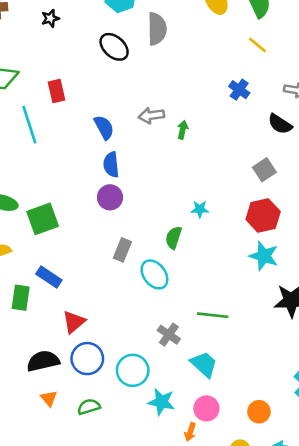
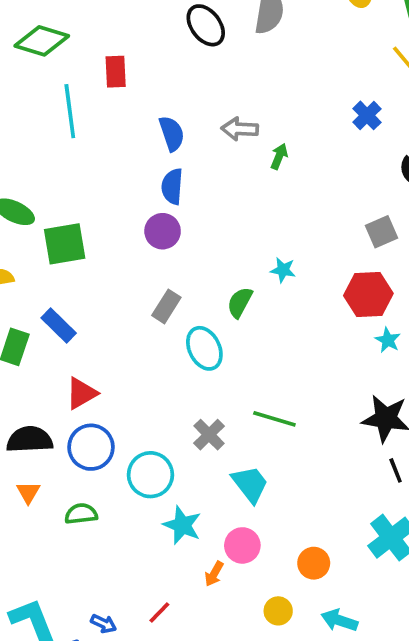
cyan star: (264, 256) -> (388, 340), moved, size x0.6

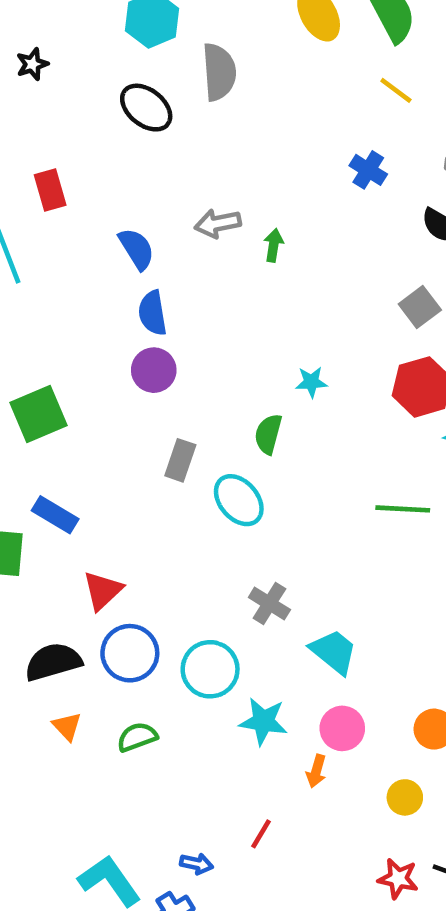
green line: (274, 419) -> (403, 509), moved

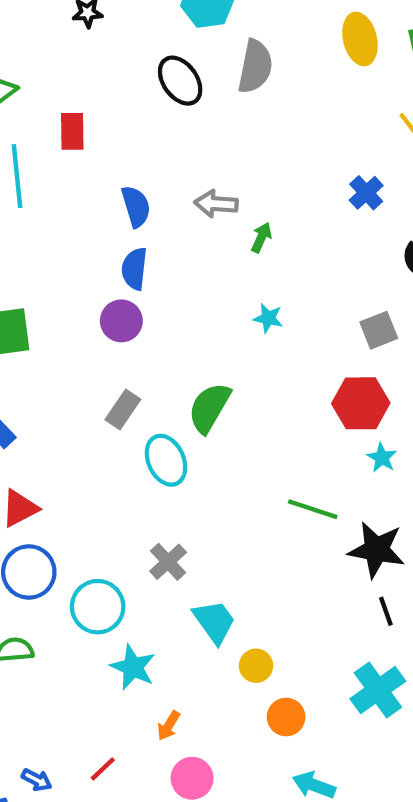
cyan star: (311, 382) -> (268, 318), moved
green semicircle: (268, 434) -> (209, 408), size x1.4
pink circle: (342, 728) -> (192, 778), moved
yellow circle: (405, 797) -> (256, 666), moved

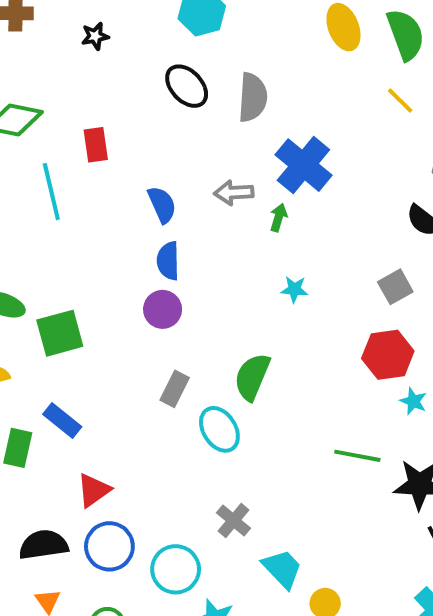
gray semicircle: (255, 67) -> (253, 97), moved
blue cross: (366, 193) -> (303, 165), moved, size x1.8

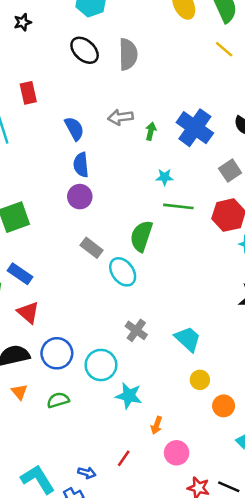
blue cross: (303, 165) -> (195, 128), moved
gray rectangle: (175, 389) -> (92, 248), turned -75
green line: (357, 456) -> (178, 206), moved
red triangle: (94, 490) -> (28, 312), moved, turned -40
cyan trapezoid: (282, 569) -> (188, 339), moved

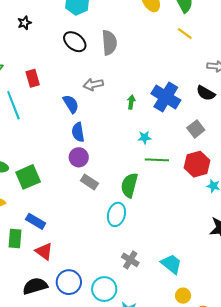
gray arrow: (120, 117) -> (93, 84), moved
gray rectangle: (92, 248) -> (89, 182), moved
cyan ellipse: (123, 272) -> (116, 214), turned 55

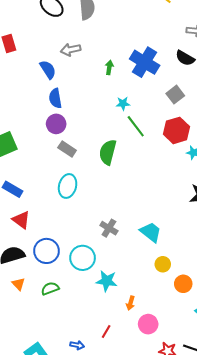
green line: (157, 160) -> (136, 126), turned 50
cyan ellipse: (116, 214) -> (68, 186), moved

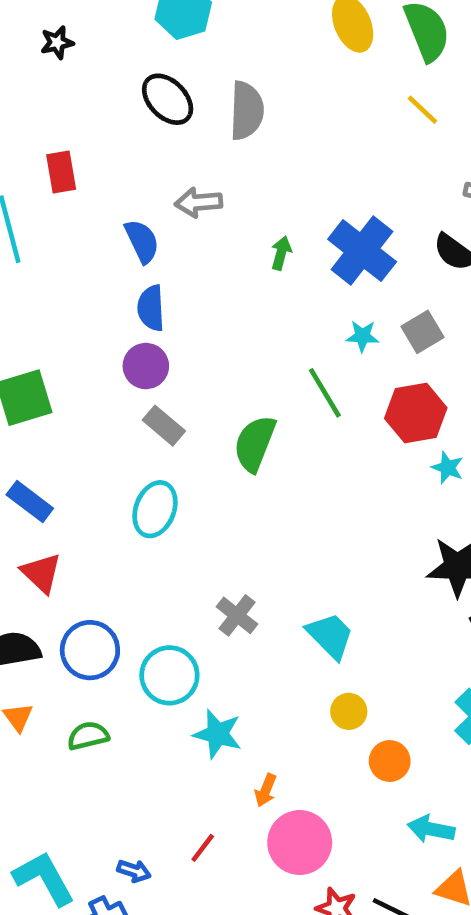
cyan star: (123, 103) -> (362, 336), moved
pink circle: (148, 324) -> (300, 843), size x1.4

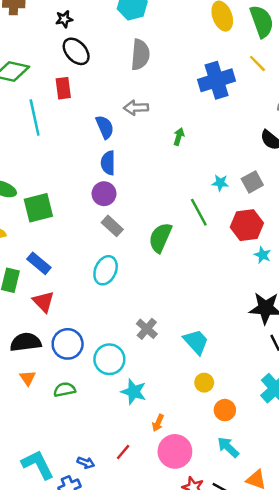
black ellipse: (168, 99) -> (76, 51), moved
gray semicircle: (247, 111) -> (140, 55), moved
blue cross: (362, 250) -> (217, 80), moved, turned 32
cyan arrow: (431, 829) -> (228, 447), moved, turned 30

